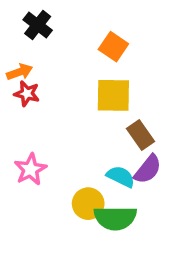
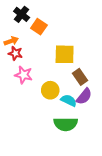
orange square: (113, 47) -> (39, 27), moved
pink star: (30, 169) -> (24, 75), moved, turned -30
yellow circle: (88, 204) -> (50, 90), moved

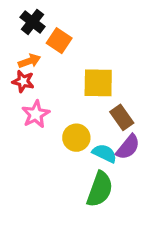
orange arrow: (11, 41) -> (29, 61), moved
pink star: (24, 75) -> (36, 114), turned 30
green semicircle: (66, 124) -> (100, 189), turned -70

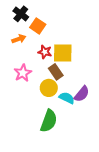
red star: (23, 81) -> (45, 52), moved
brown rectangle: (122, 117) -> (56, 72), moved
green semicircle: (100, 189) -> (49, 121), moved

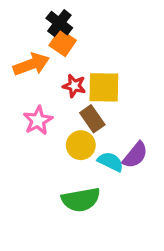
black cross: (21, 14) -> (59, 23), moved
orange arrow: (19, 39) -> (31, 64), size x1.5
green semicircle: (49, 121) -> (81, 200), turned 60

